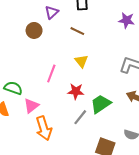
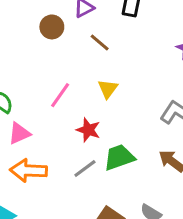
brown line: (77, 31) -> (100, 43), moved
orange arrow: (44, 128) -> (29, 170), turned 95

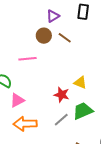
brown circle: (52, 27) -> (44, 36), moved
yellow triangle: (108, 89) -> (80, 83), moved, turned -40
pink line: (60, 95) -> (28, 59), moved, turned 54

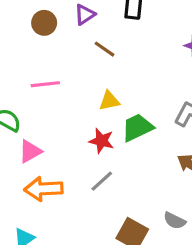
brown circle: (44, 36) -> (44, 23), moved
yellow triangle: (80, 83) -> (109, 101), moved, turned -32
green trapezoid: (83, 111) -> (137, 128), moved

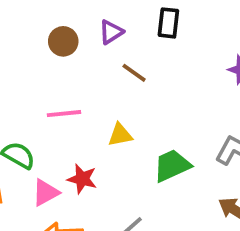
yellow triangle: (109, 101) -> (120, 135), moved
red star: (101, 141) -> (82, 179), moved

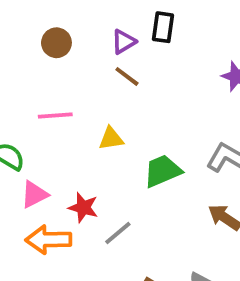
purple triangle: (111, 32) -> (124, 42), moved
red star: (82, 179) -> (83, 208), moved

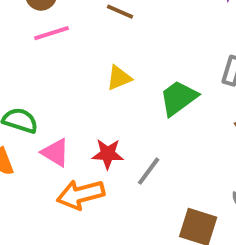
pink line: (55, 115) -> (51, 33), moved
pink triangle: (34, 195) -> (55, 153), turned -48

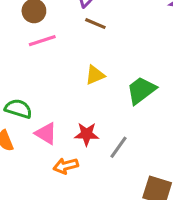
orange arrow: (80, 194) -> (66, 166), size x0.7

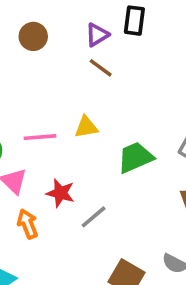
pink line: (42, 41) -> (40, 137), moved
orange arrow: (66, 166) -> (28, 224), turned 70

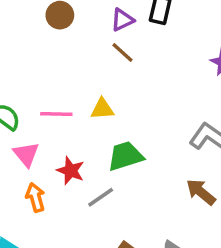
green trapezoid: (135, 157) -> (125, 156), moved

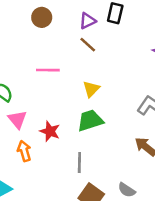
yellow triangle: (102, 109) -> (91, 89), moved, turned -42
pink line: (56, 114) -> (48, 70), moved
gray line: (101, 197) -> (79, 163), moved, turned -54

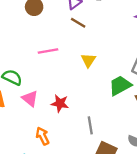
green trapezoid: (90, 121) -> (120, 86), moved
orange arrow: (24, 151) -> (43, 136), moved

